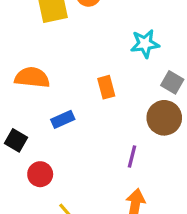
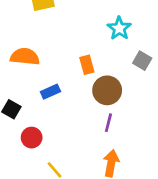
cyan star: (145, 44) -> (119, 28), turned -30
brown circle: (164, 118) -> (107, 90), moved

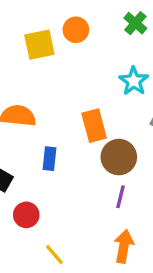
orange rectangle: (87, 65) -> (94, 126), size x1.4
blue rectangle: (50, 92) -> (49, 159), turned -60

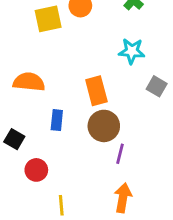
cyan star: (134, 81) -> (132, 51), turned -30
brown circle: (119, 157) -> (104, 126), moved
yellow line: (54, 255) -> (61, 205), turned 36

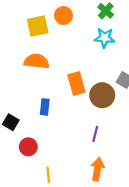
cyan star: (132, 51) -> (105, 38), moved
orange semicircle: (29, 82) -> (37, 61), moved
brown circle: (104, 126) -> (102, 95), moved

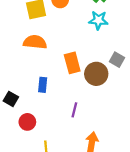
purple line: (95, 134) -> (74, 110), moved

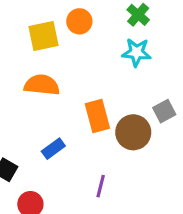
gray square: (117, 60) -> (164, 111), turned 32
blue rectangle: (43, 85) -> (53, 149), turned 48

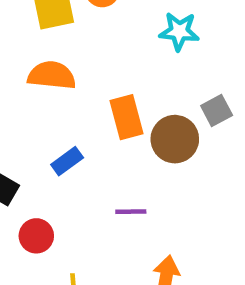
purple line: (101, 186) -> (131, 212), turned 75

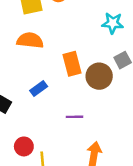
cyan star: (179, 31) -> (113, 23), moved
red circle: (36, 236) -> (24, 146), moved

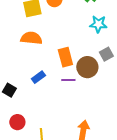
purple line: (74, 117) -> (68, 80), moved
red circle: (24, 146) -> (17, 122), moved

